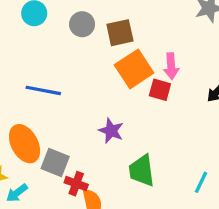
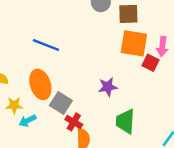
orange square: (134, 69) -> (134, 43), turned 32
blue line: (43, 90) -> (46, 45), moved
purple star: (111, 131) -> (108, 87), turned 30

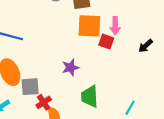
gray square: (61, 103) -> (30, 87), turned -30
red cross: (74, 122) -> (44, 102), turned 32

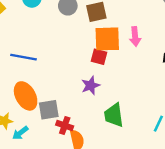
red square: (106, 42) -> (99, 57), moved
red cross: (44, 102) -> (65, 126), turned -32

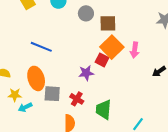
orange square: (107, 39) -> (112, 47), turned 35
purple star: (91, 86) -> (86, 73), moved
red cross: (65, 126) -> (77, 99), moved

